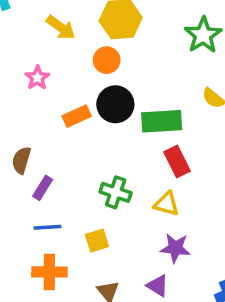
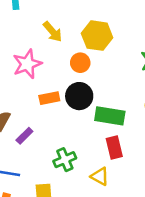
pink star: (37, 78) -> (27, 64), size x1.6
purple rectangle: (43, 188) -> (24, 136), moved
green cross: (116, 192) -> (65, 160), turned 35

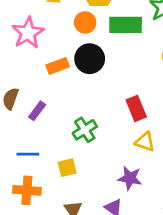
green rectangle: (110, 116) -> (126, 25), moved
yellow triangle: (100, 176) -> (145, 142), moved

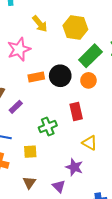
orange circle: (85, 22) -> (88, 80), moved
green rectangle: (126, 25) -> (90, 56), turned -55
red rectangle: (136, 108) -> (76, 112), moved

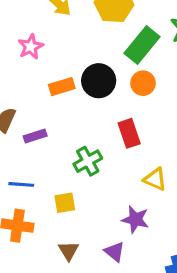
pink star: (19, 49) -> (31, 47), size x0.7
purple rectangle: (16, 107) -> (35, 136), turned 32

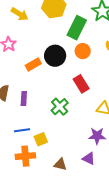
purple rectangle: (35, 136) -> (24, 99), turned -56
yellow square: (65, 203) -> (41, 139), moved
brown triangle: (68, 251) -> (60, 164), turned -32

